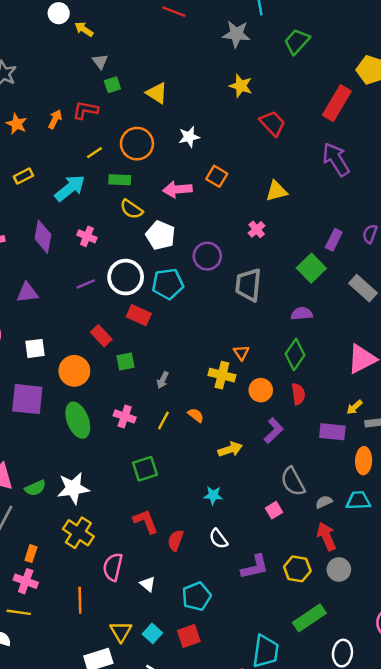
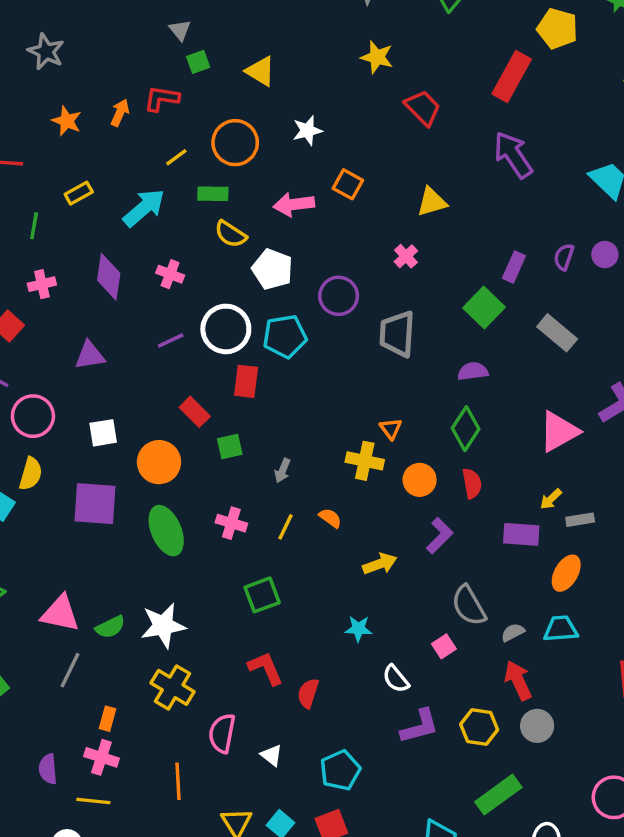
red rectangle: (139, 315) -> (246, 381), turned 75
orange ellipse: (364, 461) -> (566, 573), turned 30
white semicircle: (218, 539) -> (396, 679), moved

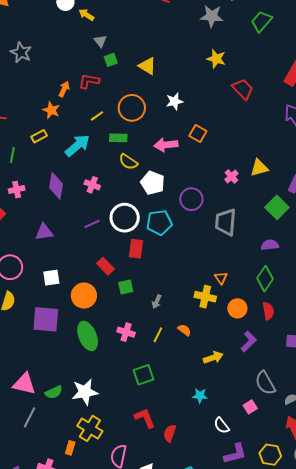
orange star: (67, 121) -> (51, 110), moved
yellow triangle: (432, 202) -> (259, 168), moved
orange rectangle: (107, 719) -> (70, 448), moved

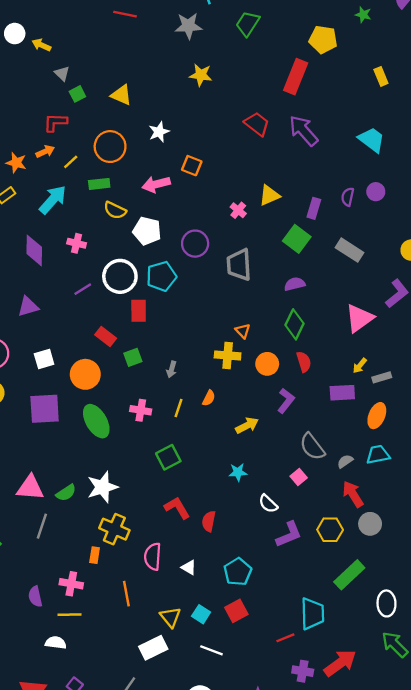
orange arrow: (64, 89) -> (45, 151), moved, turned 49
red trapezoid: (243, 89) -> (257, 124), moved
orange semicircle: (184, 330) -> (209, 398), turned 88

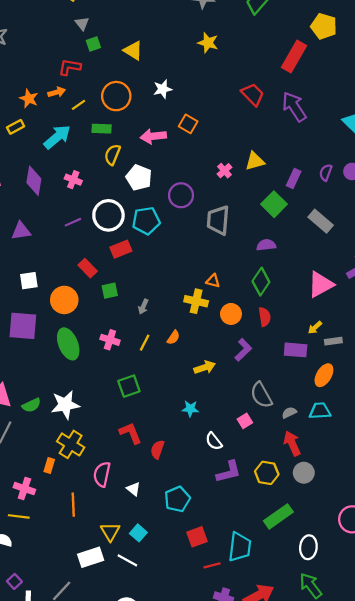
yellow semicircle: (115, 210) -> (112, 155), turned 78
red rectangle: (139, 311) -> (121, 249), turned 60
orange triangle: (243, 331) -> (213, 281), turned -40
red square: (236, 611) -> (197, 537), moved
white line: (211, 650) -> (127, 560), moved

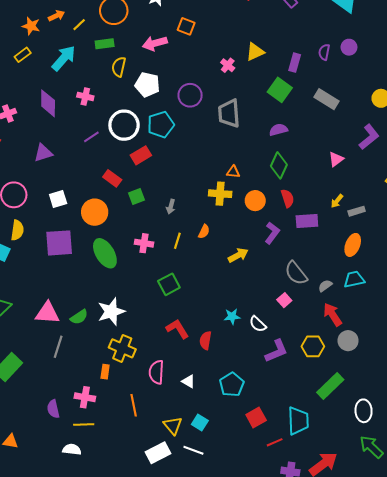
pink triangle: (321, 284) -> (336, 159), size x0.6
purple rectangle: (296, 350) -> (307, 221), moved
cyan star: (190, 409) -> (232, 316), moved

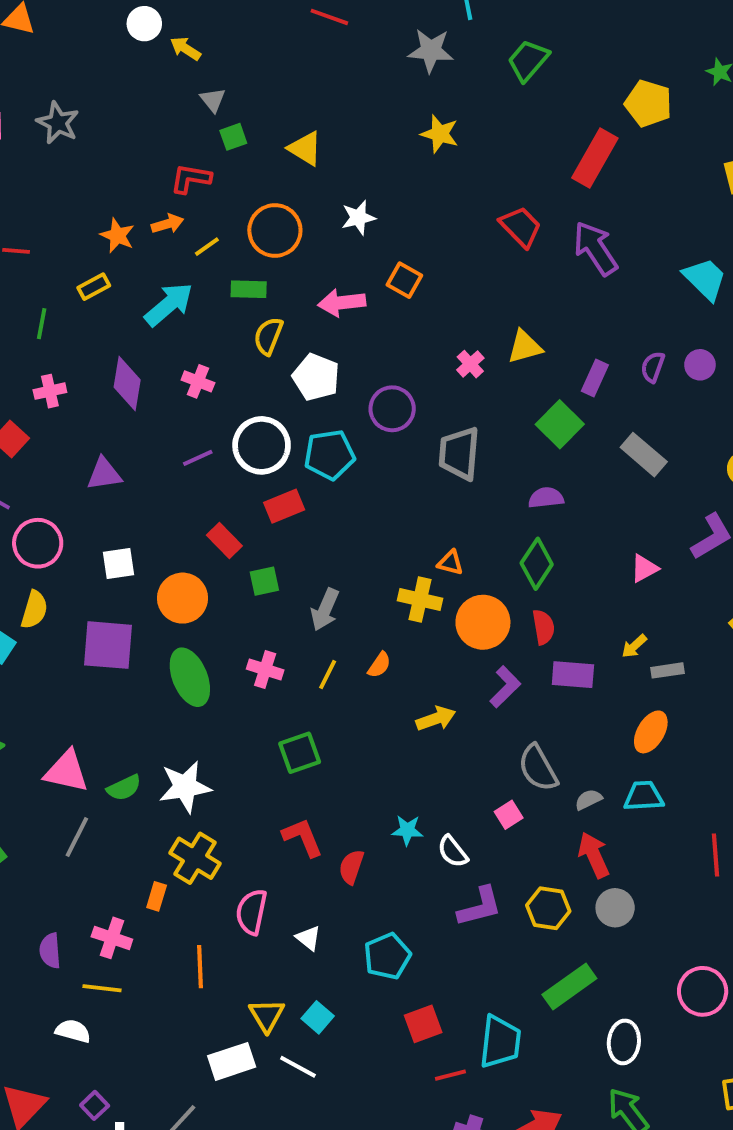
orange circle: (255, 201) -> (483, 622), size x1.4
gray arrow: (171, 207) -> (325, 610), size x1.5

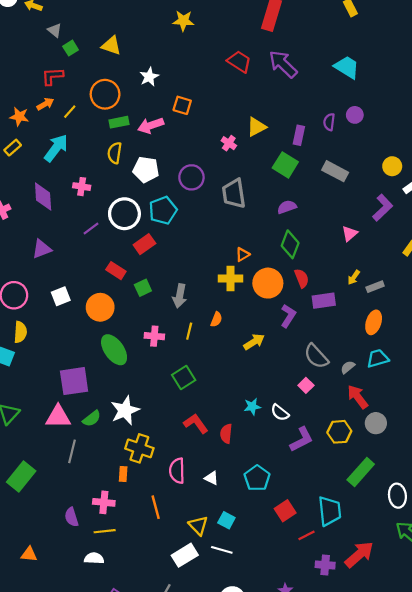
green rectangle: (249, 289) -> (119, 122), moved
orange triangle: (450, 563) -> (243, 254), turned -32
purple square: (108, 645) -> (74, 381), moved

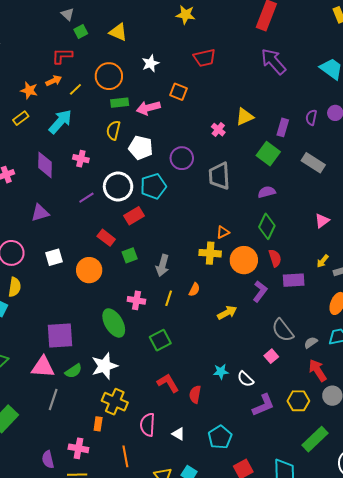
red trapezoid: (239, 62) -> (205, 58), moved, turned 130
green ellipse: (114, 350) -> (114, 323), moved

